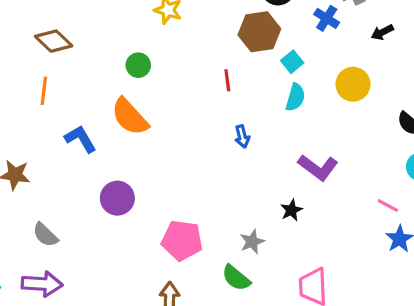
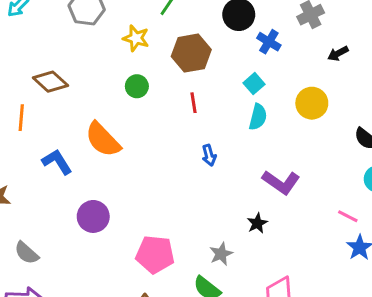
blue cross: (327, 18) -> (269, 42), moved
brown hexagon: (259, 32) -> (191, 53), moved
brown diamond: (54, 41) -> (50, 82), moved
green circle: (138, 65) -> (137, 86), moved

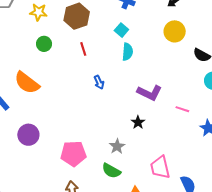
yellow circle: (312, 103) -> (175, 31), moved
pink line: (348, 216) -> (182, 109), moved

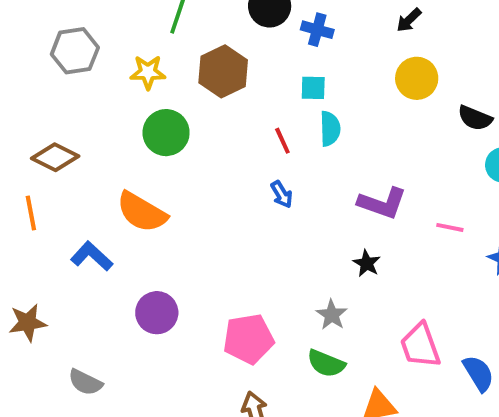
cyan square: (121, 30) -> (313, 88), turned -32
green circle: (44, 44) -> (166, 133), size x1.5
red line: (83, 49) -> (282, 141), moved

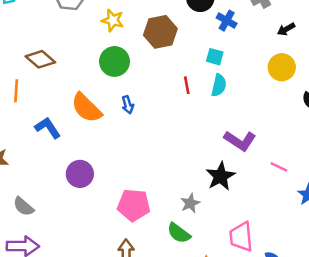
blue arrow: (282, 194) -> (128, 105), moved
black star: (367, 263) -> (220, 176), size x1.6

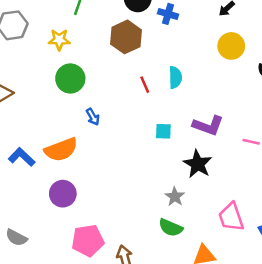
brown hexagon: (160, 32) -> (126, 37), moved
cyan square: (215, 57) -> (163, 131), moved
orange semicircle: (86, 108) -> (61, 150), moved, turned -52
pink pentagon: (134, 205) -> (88, 240), moved

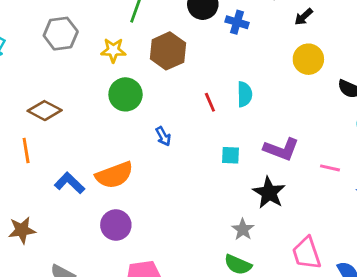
brown hexagon: (126, 37) -> (168, 51), moved
blue arrow: (93, 117) -> (163, 136), moved

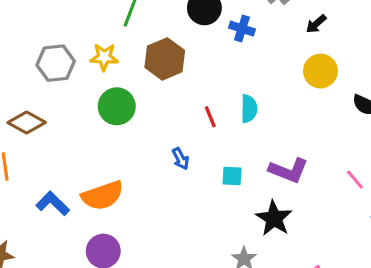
gray hexagon: (61, 34) -> (56, 63), moved
blue arrow: (163, 136) -> (181, 159), moved
pink line: (330, 168) -> (355, 180), moved, turned 36

